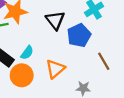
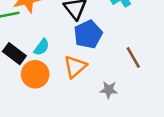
blue pentagon: (79, 35) -> (88, 34), moved

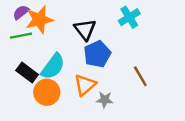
cyan semicircle: (42, 47) -> (53, 66), size x1.6
gray star: (109, 90) -> (105, 100), moved

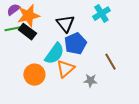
cyan semicircle: (53, 66) -> (54, 54), moved
black rectangle: (27, 73) -> (27, 32), moved
gray star: (105, 100) -> (90, 81), moved

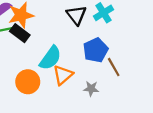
black triangle: (65, 24) -> (76, 15), moved
blue pentagon: (75, 44) -> (96, 50), moved

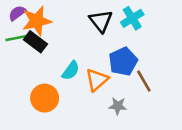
cyan semicircle: (50, 58) -> (71, 71), size x0.7
orange triangle: (63, 75) -> (97, 80), moved

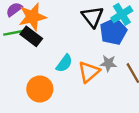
blue pentagon: (123, 61) -> (113, 31), moved
gray star: (118, 106) -> (108, 63), moved

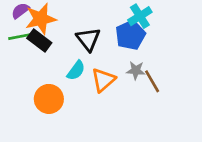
black triangle: (92, 17) -> (88, 39), moved
gray star: (108, 63) -> (136, 70), moved

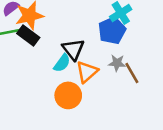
black triangle: (88, 39) -> (73, 49), moved
orange circle: (49, 99) -> (68, 95), moved

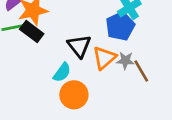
cyan semicircle: (62, 63) -> (62, 72), moved
orange triangle: (87, 72) -> (104, 58), moved

